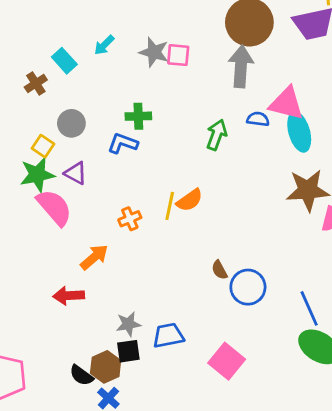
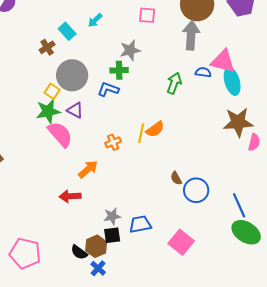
gray star: (154, 52) -> (130, 50), moved, turned -30
pink square: (178, 55) -> (147, 15), moved
gray circle: (71, 123) -> (72, 75), size x1.6

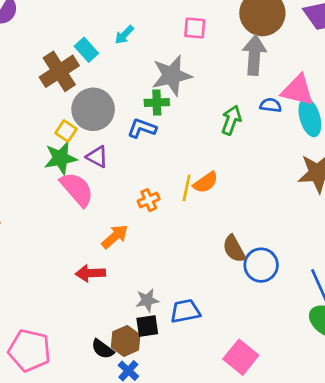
brown cross: (47, 47) -> (59, 71), size x1.8
gray star: (130, 50) -> (172, 75), size x1.4
brown semicircle: (176, 178) -> (234, 249), size x1.5
pink square: (181, 242) -> (241, 357), moved

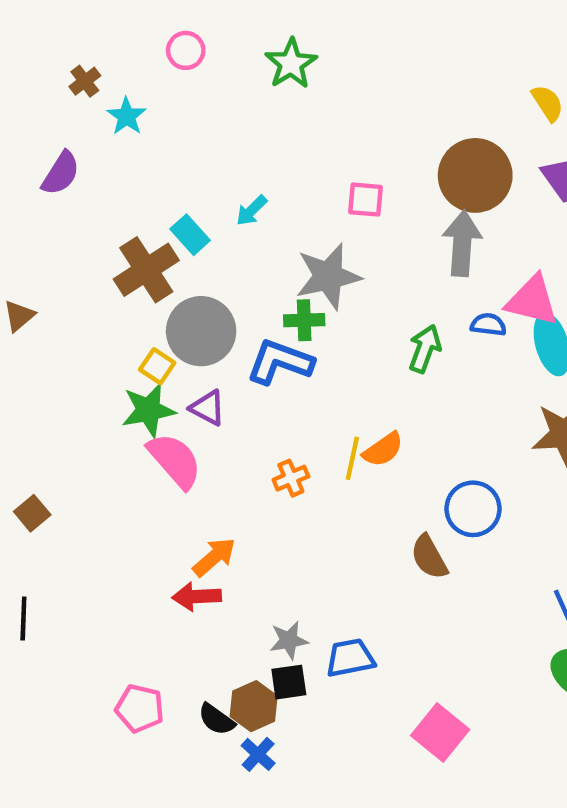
blue L-shape: (142, 128) -> (280, 362), size x1.4
orange arrow: (115, 237) -> (214, 557), moved
blue circle: (261, 265) -> (473, 509), moved
pink pentagon: (29, 350) -> (140, 708), moved, size x0.7

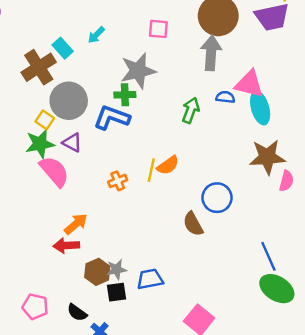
brown hexagon: (254, 706) -> (97, 272), moved

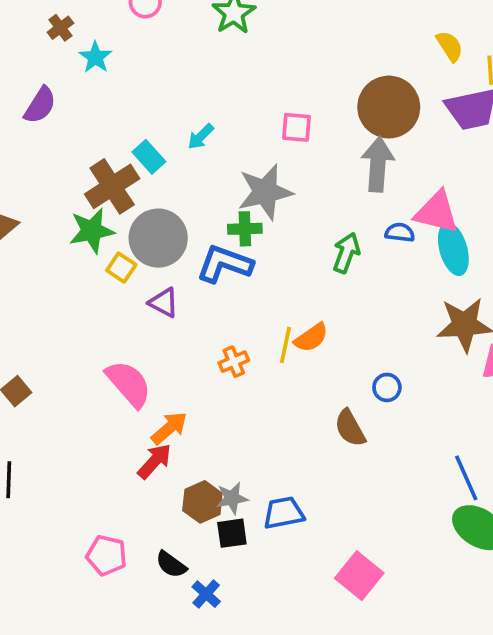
green star: (40, 144) -> (92, 231), moved
pink semicircle: (54, 171) -> (129, 384), moved
blue circle: (217, 198) -> (387, 387), size x0.6
red arrow: (66, 246) -> (154, 461), turned 135

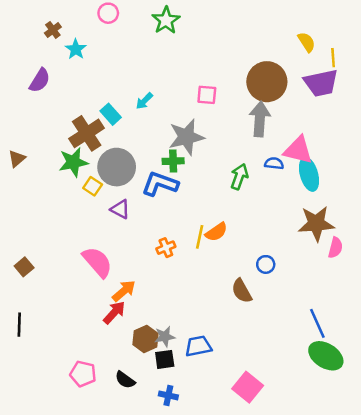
blue cross: (206, 594) -> (168, 395), moved, turned -30

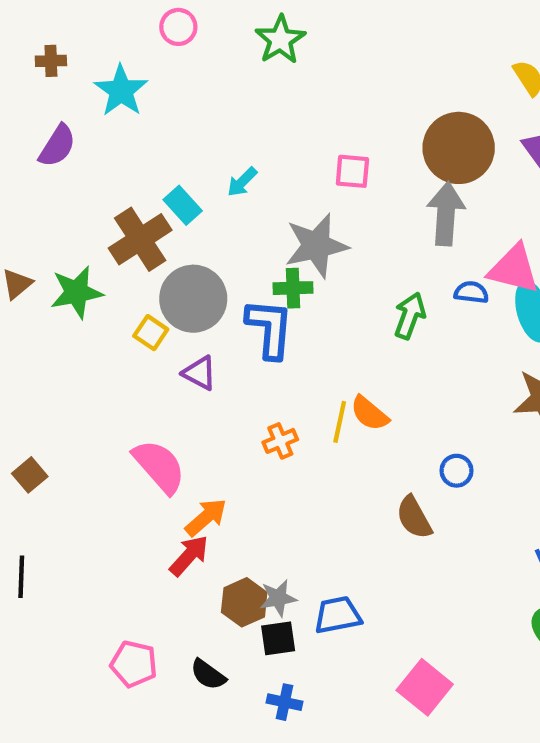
brown cross: (53, 30) -> (51, 61), moved, turned 35
cyan star: (76, 49) -> (121, 91), size x1.4
green star: (73, 162) -> (76, 292), moved
blue L-shape: (160, 184) -> (270, 328), turned 75
orange semicircle: (216, 232) -> (369, 413), turned 75

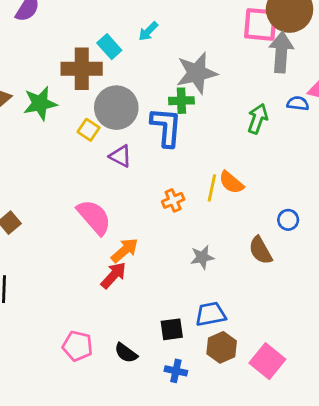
pink square: (352, 171) -> (260, 24), moved, size x1.5
brown cross: (140, 239) -> (82, 69), turned 33
gray star: (278, 598) -> (202, 257), moved
brown hexagon: (244, 602) -> (222, 347), moved

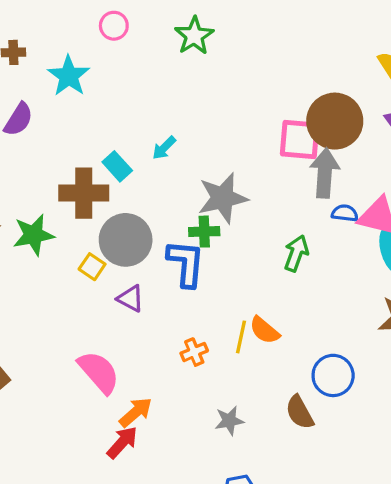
blue semicircle: (298, 103) -> (345, 213), moved
blue circle: (288, 220) -> (333, 375), size x1.6

